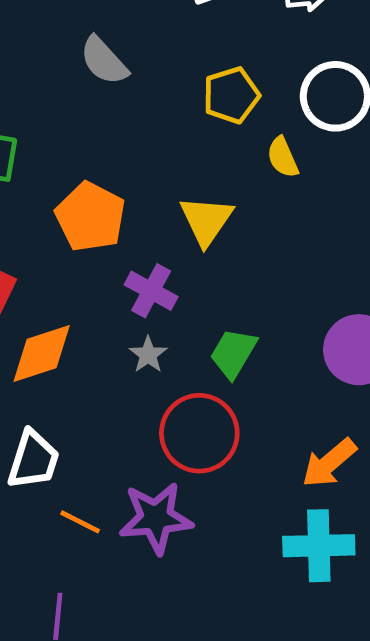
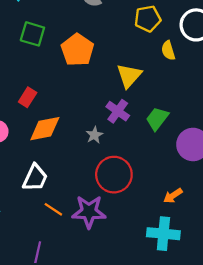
orange pentagon: (90, 217) -> (77, 50), moved
purple cross: (151, 291) -> (118, 111), moved
green trapezoid: (233, 353) -> (157, 119), moved
orange arrow: (329, 463) -> (173, 196), size x0.7

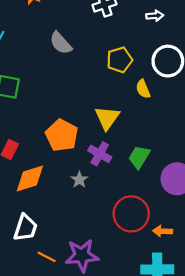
orange pentagon: (77, 50) -> (62, 135), moved
red circle: (114, 175) -> (131, 214), moved
orange arrow: (173, 196) -> (163, 231), turned 42

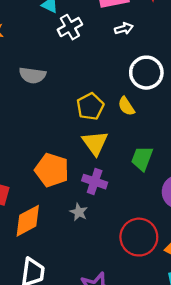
gray semicircle: (61, 43) -> (33, 75), turned -30
yellow pentagon: (120, 60) -> (90, 106), moved
green trapezoid: (139, 157) -> (142, 158), moved

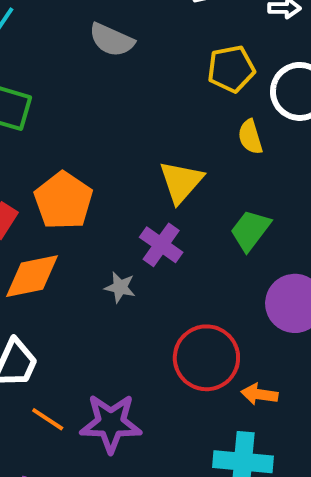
yellow pentagon: (90, 106) -> (231, 69), moved
orange pentagon: (52, 170) -> (63, 201), moved
gray star: (79, 212) -> (120, 287), turned -30

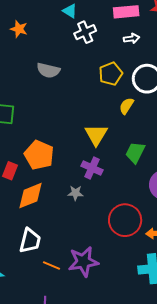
yellow semicircle: (250, 137) -> (126, 106), turned 60

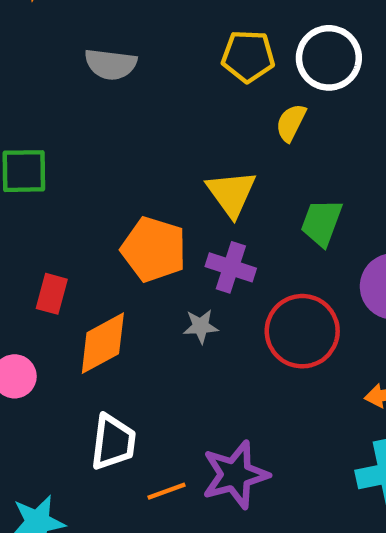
yellow pentagon: (111, 74) -> (248, 56), turned 30
orange pentagon: (39, 155) -> (154, 249), moved
red circle: (125, 220) -> (302, 331), moved
orange line: (52, 265) -> (166, 491), turned -36

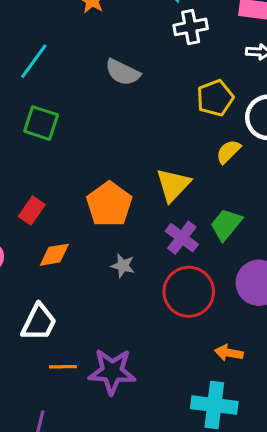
yellow pentagon: (248, 56) -> (215, 98), turned 30
purple cross: (231, 267) -> (182, 238), moved
orange diamond: (103, 343) -> (54, 255), size x0.7

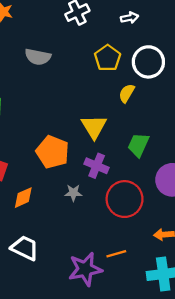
purple cross: (182, 238) -> (97, 166), moved
white trapezoid: (39, 322) -> (25, 248), turned -76
orange line: (63, 367) -> (116, 254), moved

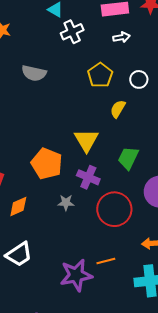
white circle: (148, 62) -> (139, 79), size x0.6
white trapezoid: (25, 248) -> (19, 254), turned 120

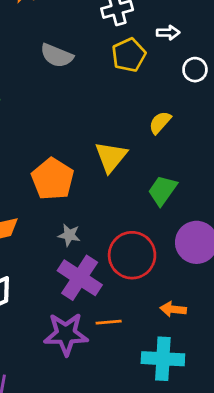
white arrow: (122, 37) -> (168, 33), moved
yellow pentagon: (100, 75) -> (129, 55), moved
white circle: (139, 79) -> (195, 70), moved
purple cross: (88, 177) -> (80, 278), moved, size x1.4

